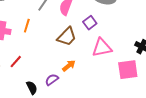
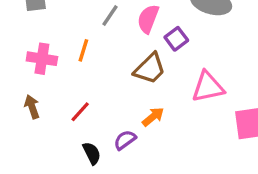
purple square: (90, 23) -> (176, 39), moved
red line: (16, 62) -> (80, 112), moved

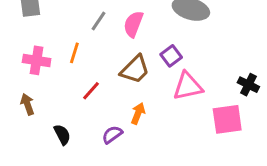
purple square: (176, 39) -> (171, 56), moved
red line: (80, 112) -> (91, 91), moved
orange arrow: (153, 117) -> (138, 113), turned -30
black semicircle: (92, 153) -> (62, 135), moved

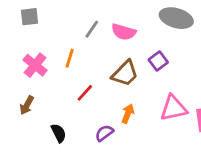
pink semicircle: (133, 24) -> (124, 32), turned -95
pink cross: (37, 60) -> (35, 65), turned 30
pink triangle: (188, 86) -> (173, 108), moved
brown arrow: (27, 104) -> (27, 105), turned -132

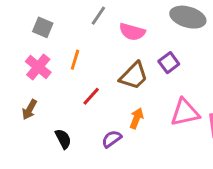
gray square: (29, 17) -> (43, 27), moved, turned 30
gray line: (92, 29) -> (98, 16), moved

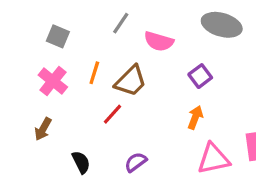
brown trapezoid: (134, 76) -> (131, 81), moved
pink triangle: (185, 112) -> (213, 159), moved
orange arrow: (137, 118) -> (195, 117), moved

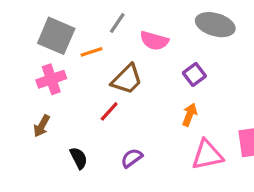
gray square: (58, 36) -> (56, 36), size x1.6
orange line: (94, 73) -> (91, 52), moved, turned 55
pink cross: (53, 81) -> (51, 79), turned 32

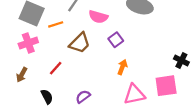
purple square: (194, 74) -> (116, 40), moved
red line: (109, 111) -> (56, 68), moved

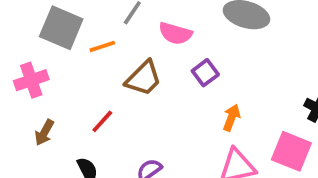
pink cross: (28, 43) -> (31, 80), moved
orange arrow: (122, 67) -> (232, 118), moved
pink square: (166, 86) -> (291, 151), turned 30

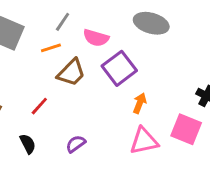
orange line: (102, 46) -> (51, 48), moved
purple square: (205, 73) -> (119, 68), size x1.6

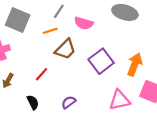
purple square: (119, 68) -> (101, 61), moved
orange arrow: (140, 103) -> (135, 64), moved, size x1.5

